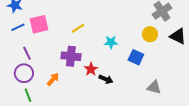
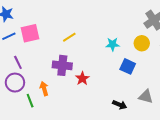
cyan star: (111, 42) -> (113, 44), moved
orange arrow: (53, 79) -> (44, 89), turned -56
black arrow: (106, 79) -> (120, 105), moved
green line: (28, 95) -> (30, 101), moved

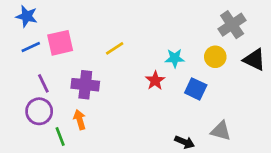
purple cross: (62, 65) -> (85, 85), moved
red star: (82, 78) -> (155, 81), moved

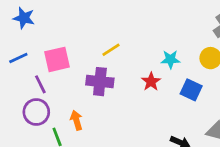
pink square: (60, 43) -> (57, 59), moved
blue line: (31, 47) -> (18, 58), moved
purple cross: (85, 85) -> (100, 82), moved

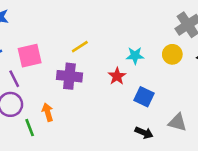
blue square: (191, 90) -> (144, 97), moved

